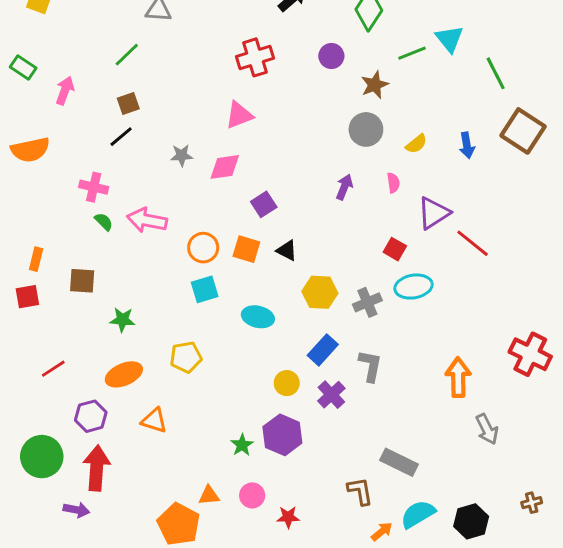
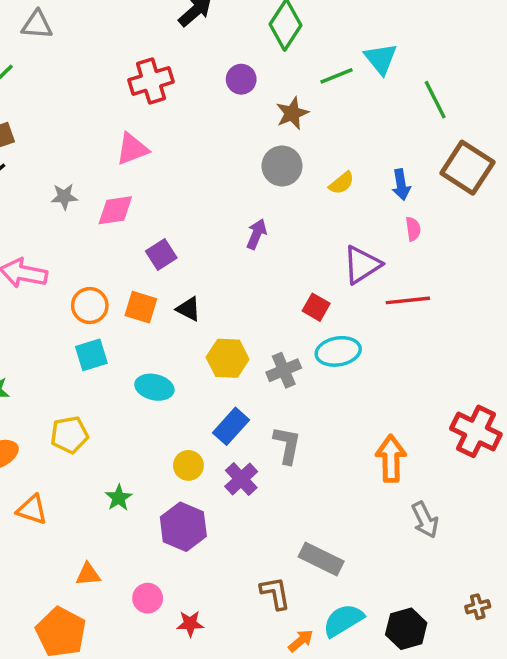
pink semicircle: (393, 183) -> (413, 229), moved
red line: (473, 243) -> (408, 300), turned -45
green star: (242, 445) -> (119, 498), moved
orange triangle: (209, 495) -> (88, 574), moved

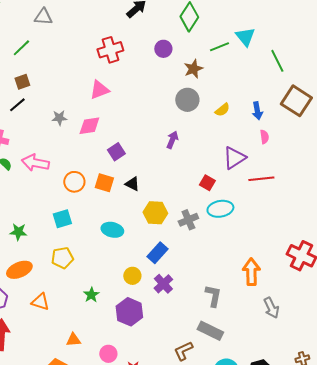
cyan square: (91, 355) -> (62, 219), moved
gray L-shape: (287, 445) -> (213, 296), moved
brown L-shape: (275, 593) -> (183, 351), turned -105

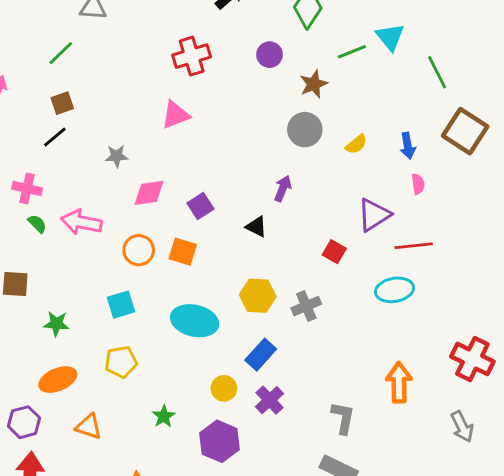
pink diamond: (89, 126) -> (149, 193), moved
black triangle: (132, 184) -> (256, 227), moved
cyan ellipse: (220, 209) -> (395, 290), moved
cyan ellipse: (112, 230) -> (195, 321), size x1.4
gray arrow: (271, 308) -> (462, 427), moved

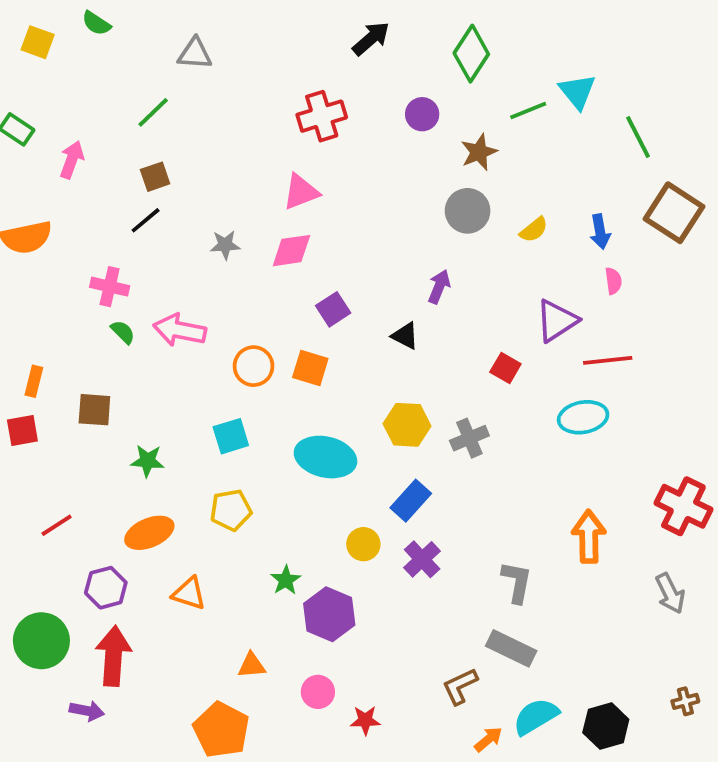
pink diamond: (149, 193) -> (291, 251), moved
purple hexagon: (220, 441) -> (329, 614), moved

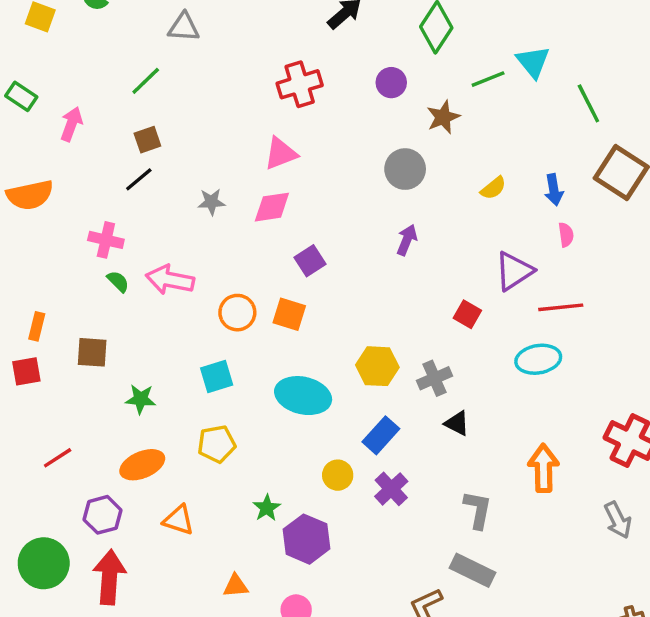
gray circle: (468, 211) -> (405, 169), moved
black triangle: (405, 336) -> (457, 423), moved

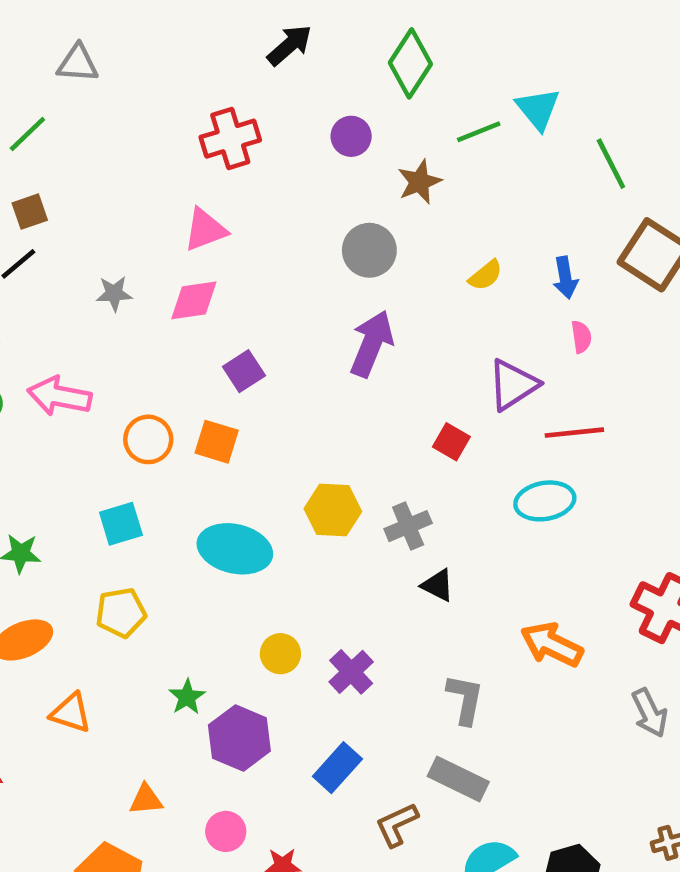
purple arrow: (407, 240) -> (372, 344), size x1.6
blue rectangle: (381, 435) -> (337, 768), moved
orange arrow: (543, 468) -> (552, 645), turned -63

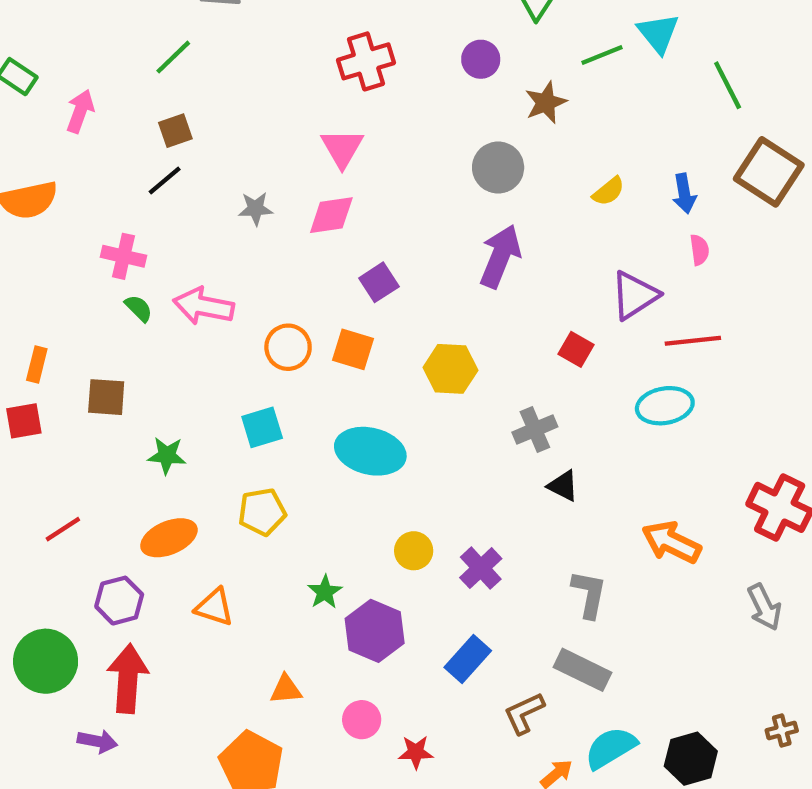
pink triangle: (205, 230) -> (342, 148), turned -39
yellow hexagon: (333, 510) -> (450, 369), moved

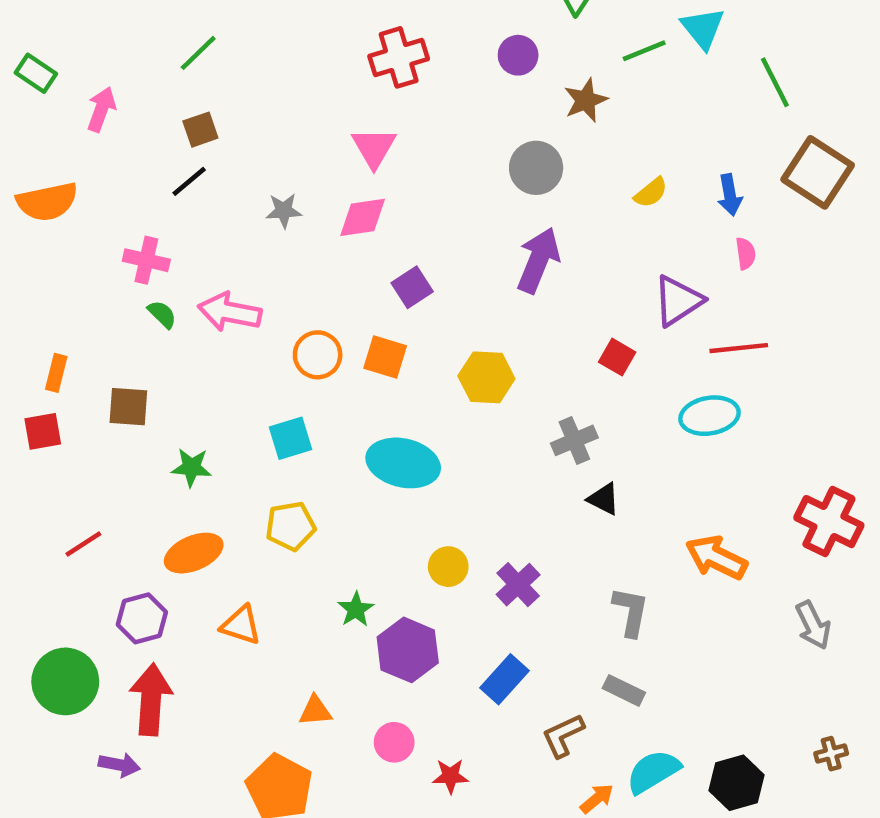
gray rectangle: (583, 670) -> (624, 690), size x0.7

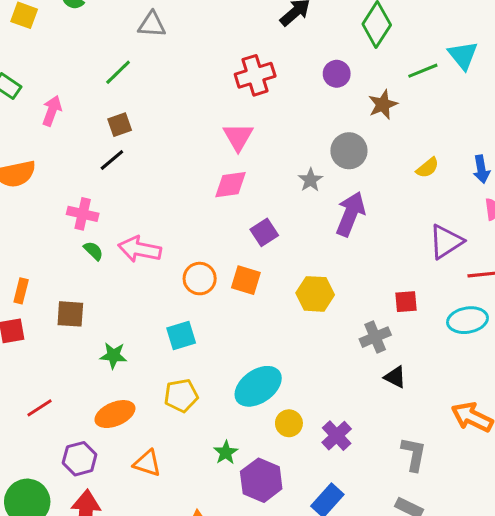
gray star: (284, 211) -> (310, 180), moved, turned -30
red square: (617, 357) -> (406, 302), moved, turned -35
cyan ellipse: (403, 463) -> (258, 386), moved, turned -48

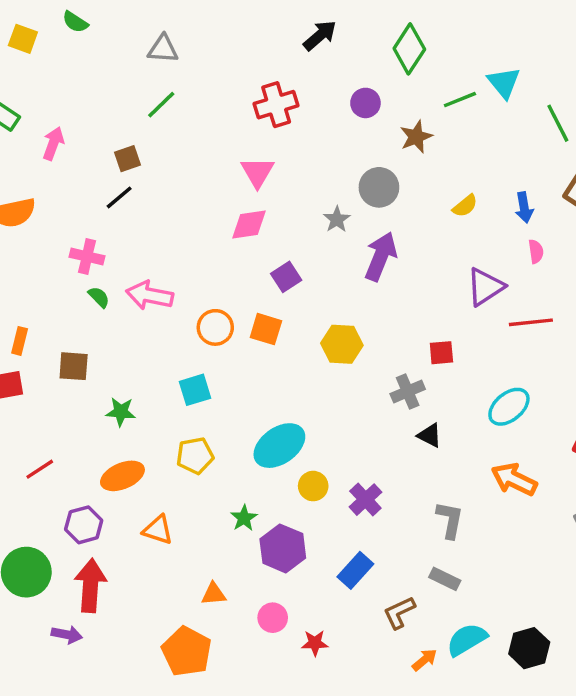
green line: (118, 72) -> (161, 105), moved
cyan ellipse: (468, 320) -> (509, 407), moved, turned -30

